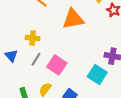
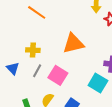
orange triangle: (73, 19) -> (73, 43), moved

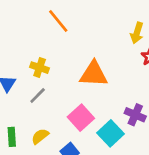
pink square: (58, 75) -> (81, 118), moved

